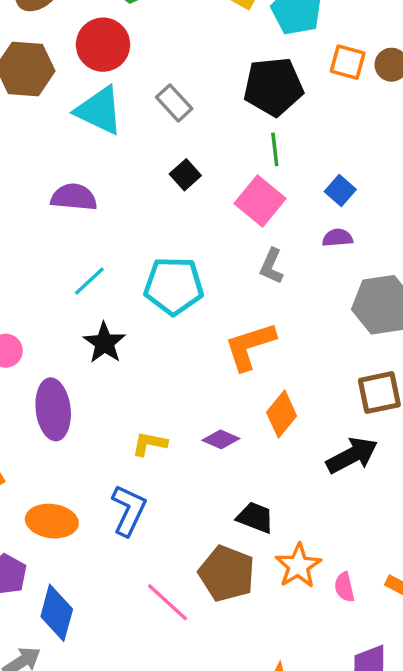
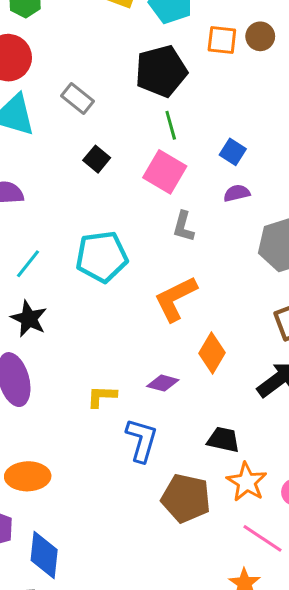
black star: (104, 343) -> (29, 319), moved
blue L-shape: (129, 510) -> (142, 440), moved
black trapezoid: (255, 518) -> (223, 440), moved
pink line: (167, 602) -> (263, 538), moved

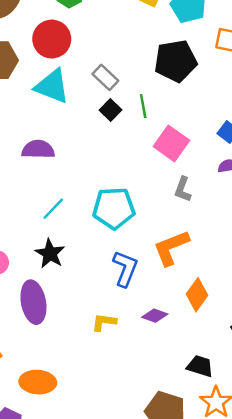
green line: (171, 125) -> (143, 106), moved
black square: (97, 159) -> (111, 110), moved
blue L-shape: (142, 440) -> (125, 269), moved

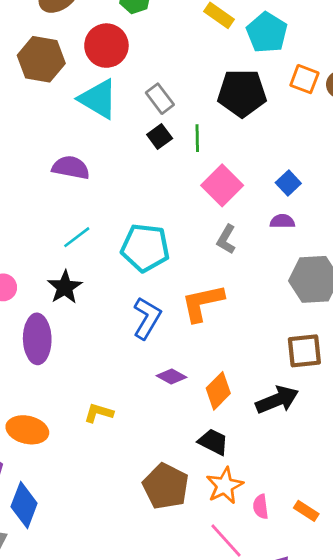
orange diamond: (197, 295) -> (218, 391), moved
yellow L-shape: (104, 322) -> (99, 413), moved

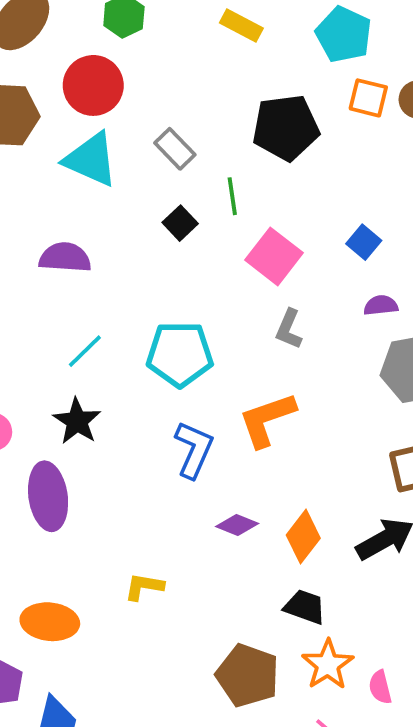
cyan pentagon: (267, 33) -> (344, 34), moved
black square: (160, 136) -> (180, 223), moved
purple semicircle: (282, 221) -> (381, 305), moved

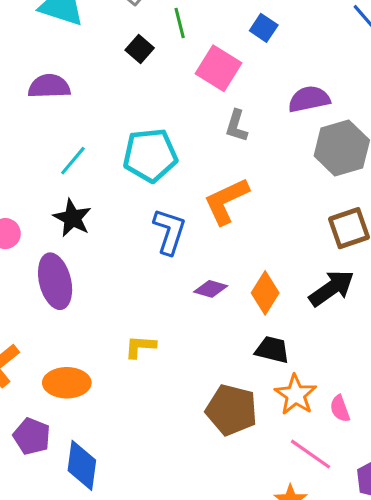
blue square: (364, 242) -> (264, 28), moved
purple semicircle: (381, 305) -> (309, 99), size x1.5

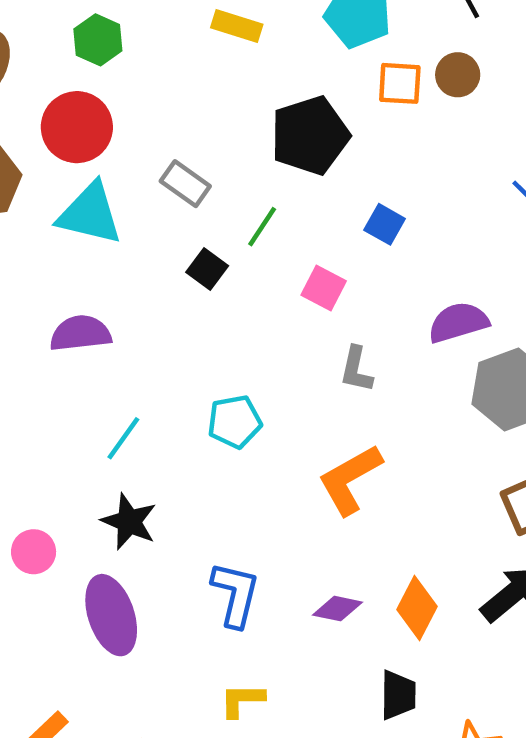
green line: (180, 23) -> (262, 227), turned 52
pink square: (218, 68) -> (324, 288), size x0.7
cyan pentagon: (150, 155) -> (235, 422), size x0.7
blue L-shape: (169, 231) -> (235, 594), moved
black trapezoid: (272, 350) -> (398, 695), moved, turned 81

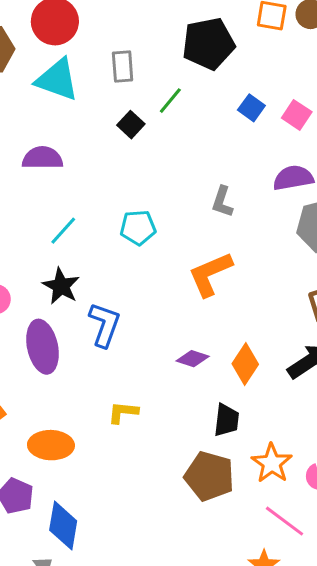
gray rectangle: (185, 184) -> (123, 67), turned 44
pink square: (324, 288) -> (297, 115), moved
blue L-shape: (235, 594) -> (104, 325), moved

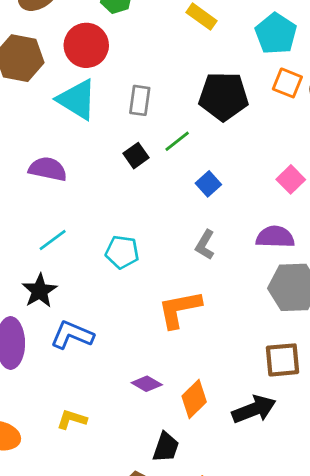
blue square: (251, 108) -> (208, 184), moved
blue L-shape: (104, 325) -> (72, 335), turned -99

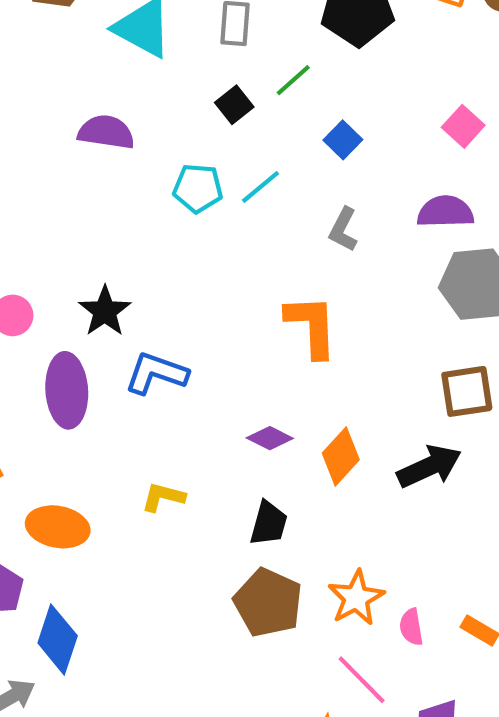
cyan line: (53, 240) -> (260, 187), moved
cyan pentagon: (122, 252) -> (198, 188), moved
orange L-shape: (180, 309) -> (312, 326), turned 102
black trapezoid: (166, 447) -> (269, 523), moved

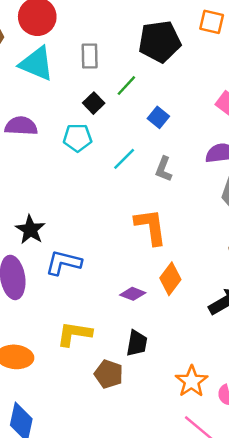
cyan line: (260, 187) -> (124, 159), moved
cyan pentagon: (198, 188) -> (77, 138), moved
orange diamond: (341, 456) -> (170, 279), moved
yellow L-shape: (163, 497) -> (74, 334), size x1.4
brown pentagon: (268, 603) -> (109, 374), moved, size x0.7

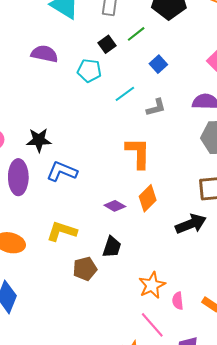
gray L-shape: (164, 169) -> (156, 107), turned -135
black star: (30, 230) -> (39, 140), turned 30
brown pentagon: (109, 374) -> (85, 269), turned 30

